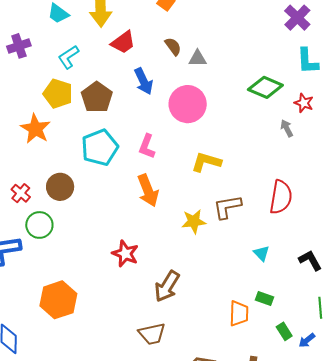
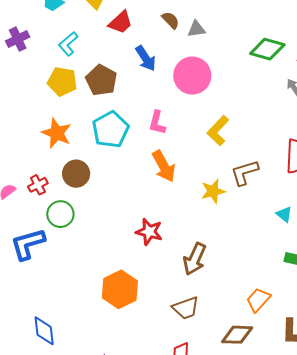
orange star: (35, 129) -> (57, 133), moved
yellow L-shape: (206, 162) -> (218, 131), turned -56
red cross: (21, 193) -> (38, 185), turned 30
orange hexagon: (58, 300) -> (120, 289), moved
orange trapezoid: (239, 313) -> (258, 300), moved, turned -132

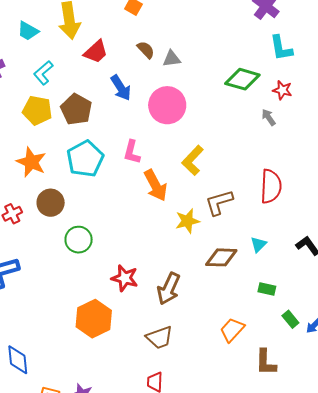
orange arrow: (164, 166) -> (155, 185), moved
green circle: (60, 214) -> (79, 240), moved
cyan triangle: (284, 214) -> (258, 244), turned 36
red star: (149, 232) -> (125, 278), moved
brown diamond: (237, 335) -> (221, 257), moved

